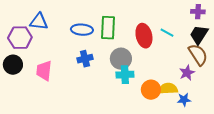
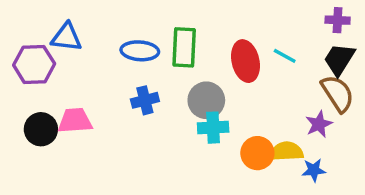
black circle: (13, 65) -> (41, 129), moved
pink trapezoid: (44, 71) -> (75, 121), turned 80

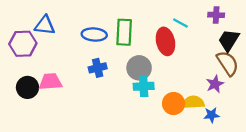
purple cross: (338, 20) -> (216, 15), moved
cyan line: (285, 56) -> (180, 23), moved

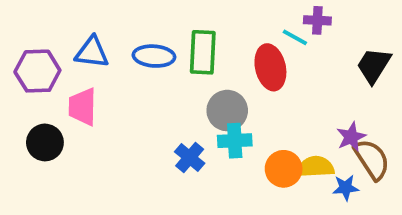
purple cross: (216, 15) -> (317, 20), moved
blue triangle: (45, 25) -> (92, 52), moved
brown semicircle: (228, 63) -> (372, 159), moved
blue cross: (98, 68) -> (190, 158), moved, turned -36
pink trapezoid: (50, 82) -> (83, 107), moved, turned -85

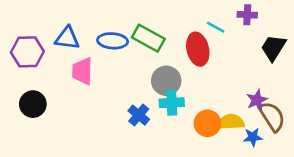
purple cross: (317, 20) -> (247, 15), moved
green rectangle: (203, 52) -> (148, 38), turned -64
pink trapezoid: (83, 107) -> (82, 71), moved

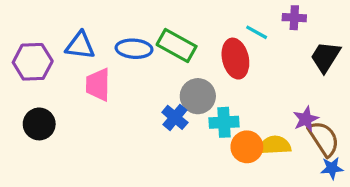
cyan cross: (172, 103) -> (224, 122), moved
blue cross: (139, 115) -> (175, 117), moved
blue star: (253, 137) -> (332, 168), moved

